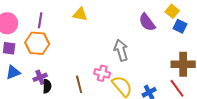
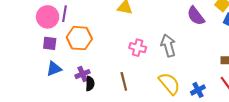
purple line: (40, 20) -> (65, 14), moved
pink cross: (102, 73) -> (138, 48), moved

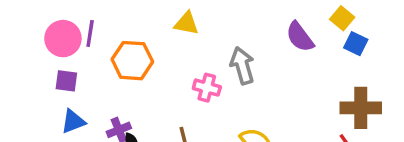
orange hexagon: (79, 38) -> (132, 61), moved
gray arrow: (168, 45) -> (242, 66), moved

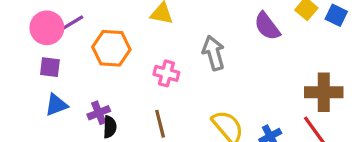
purple line: (90, 33) -> (72, 23), turned 50
blue square: (356, 44) -> (336, 15), moved
pink cross: (207, 88) -> (166, 73), moved

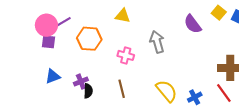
purple square: (50, 67) -> (49, 42), moved

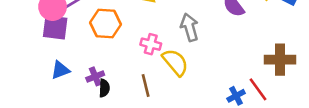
purple square: (49, 42) -> (55, 27), size x1.5
yellow semicircle: (166, 91) -> (175, 62), moved
red line: (224, 93) -> (258, 89), moved

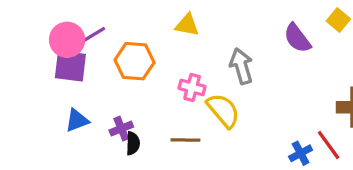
brown line: (146, 85) -> (185, 140), turned -75

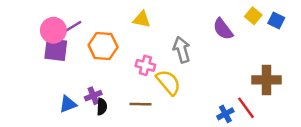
blue triangle: (77, 120) -> (68, 104), moved

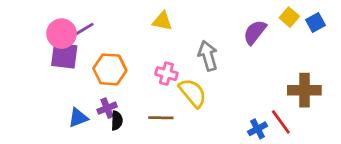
blue square: (276, 21) -> (315, 23), turned 35
purple semicircle: (223, 29) -> (255, 32), turned 75
orange hexagon: (103, 46) -> (110, 69), moved

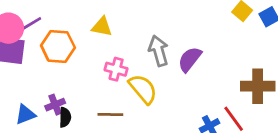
yellow triangle: (162, 21) -> (102, 27), moved
purple semicircle: (255, 32) -> (190, 59), moved
orange hexagon: (110, 69) -> (58, 46), moved

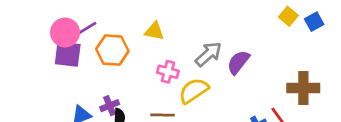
gray arrow: (159, 51) -> (209, 54), turned 64
yellow semicircle: (143, 89) -> (194, 91), turned -84

